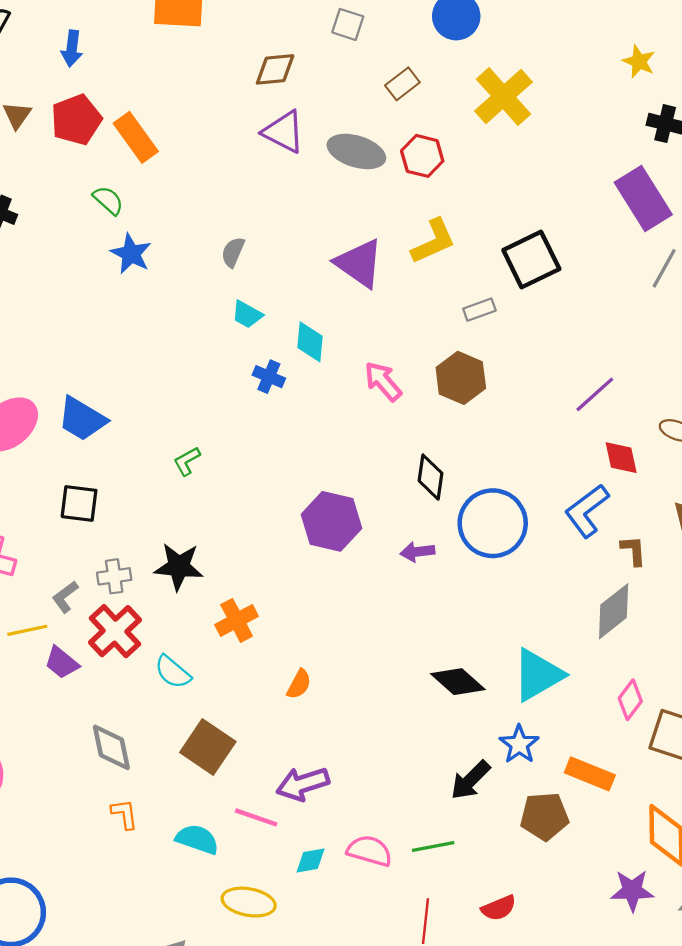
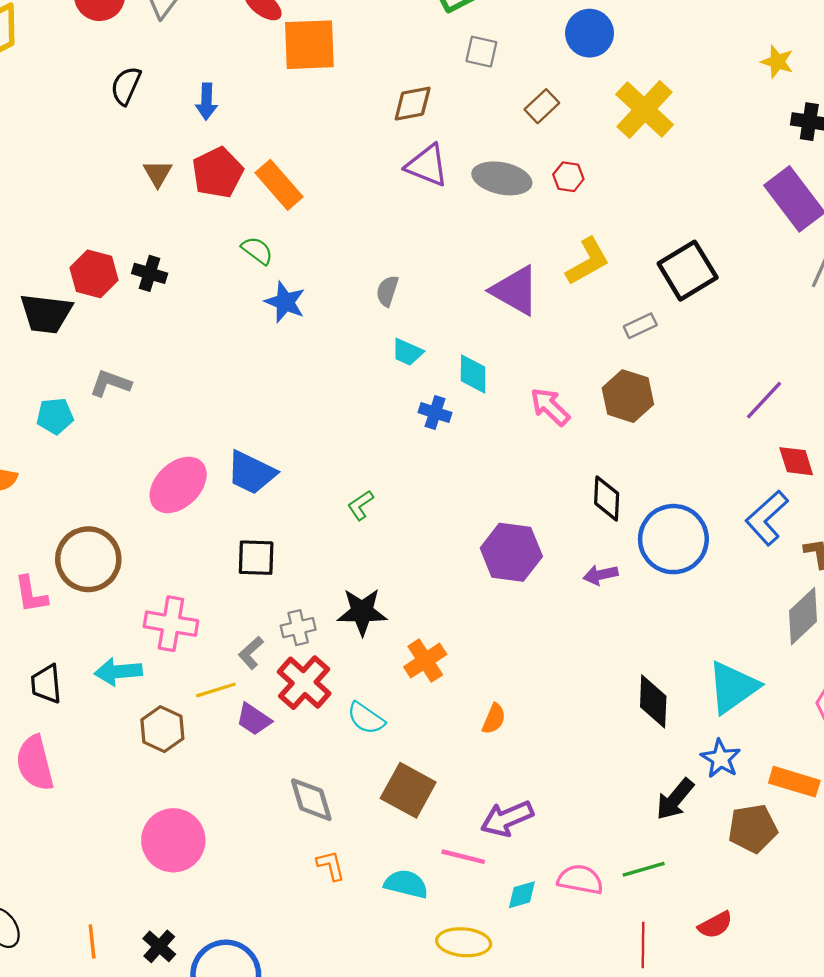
red hexagon: (422, 156) -> (568, 177), size x0.7
black diamond: (458, 682) -> (653, 701), turned 56

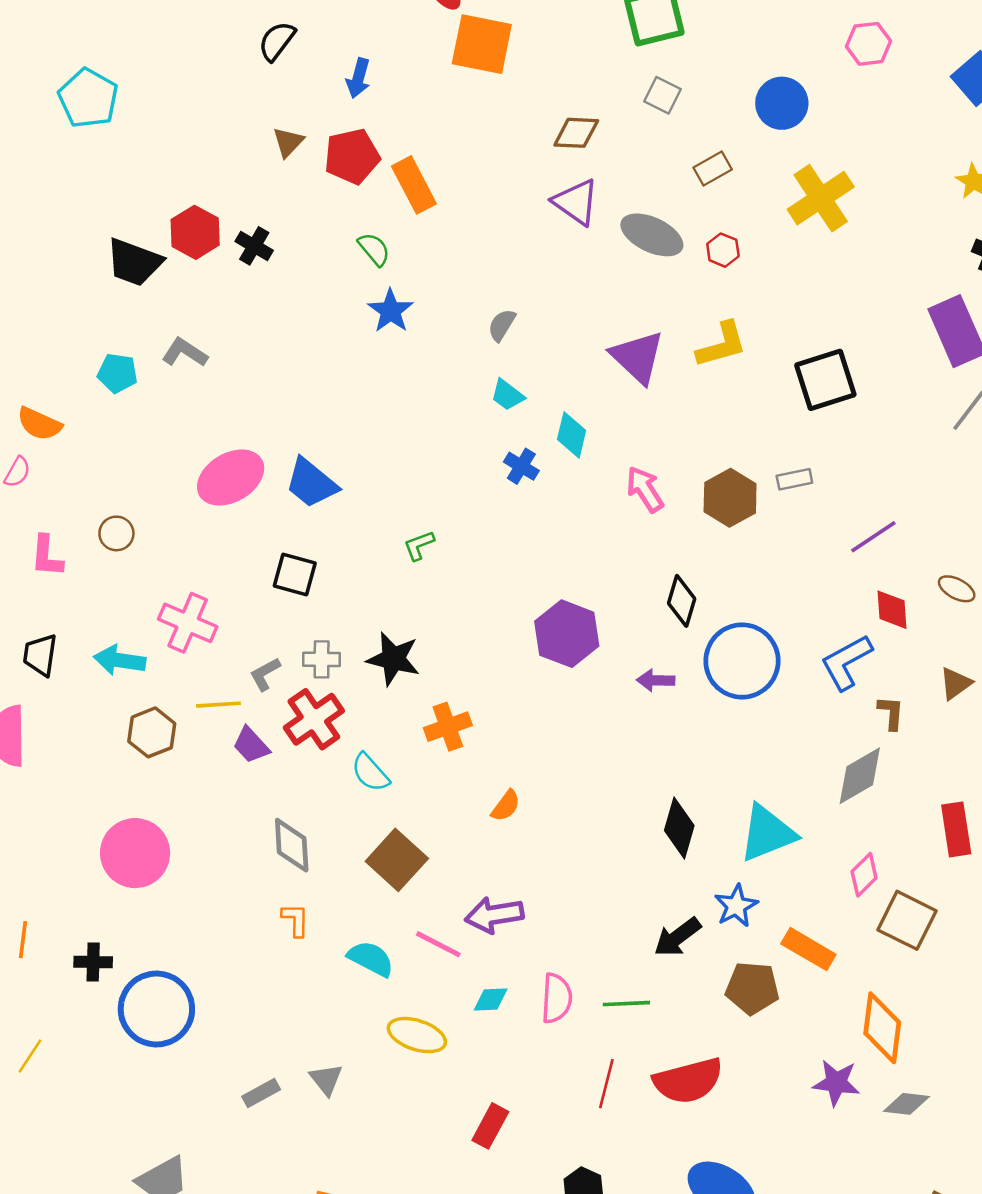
gray rectangle: (640, 326) -> (794, 479), moved
brown circle: (88, 559) -> (116, 533), size x0.5
pink semicircle: (580, 880) -> (557, 998), turned 69
red semicircle: (715, 925) -> (688, 1081), size x1.8
black cross: (159, 946) -> (93, 962), turned 36

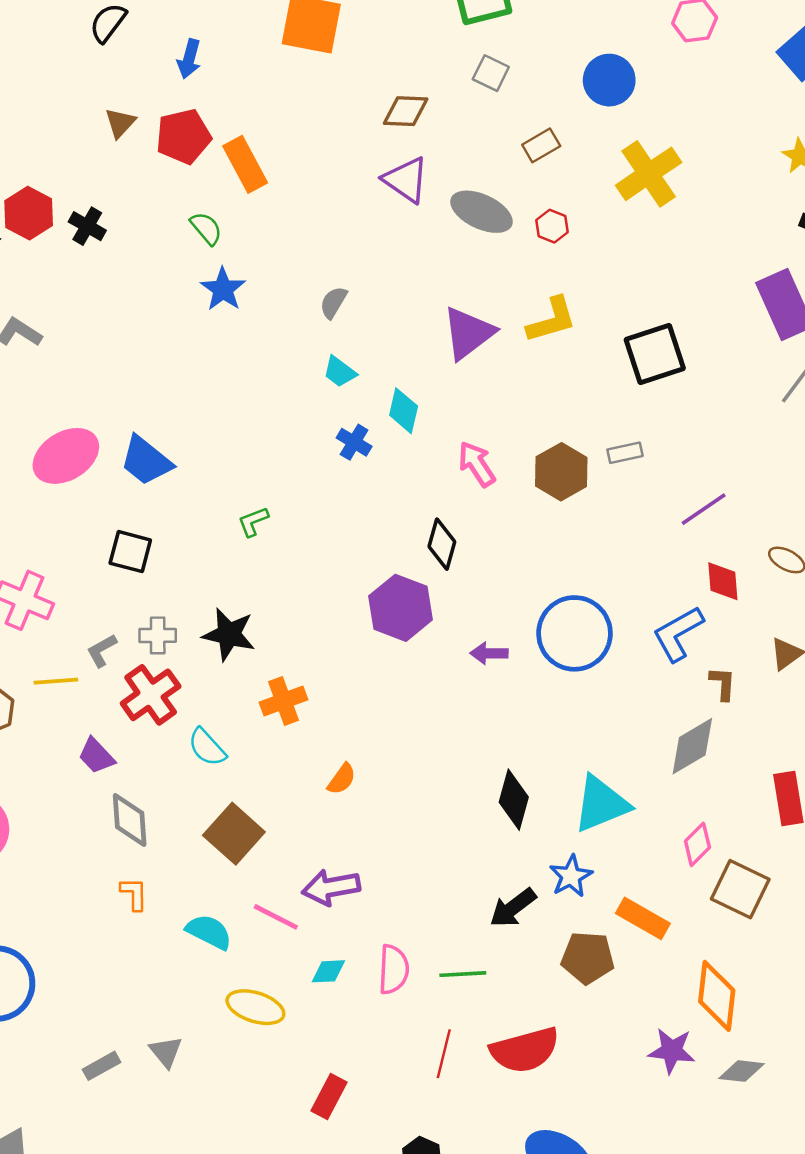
purple triangle: (637, 357) -> (468, 333), turned 40
black diamond: (682, 601) -> (442, 544), moved
purple trapezoid: (251, 745) -> (96, 756), moved

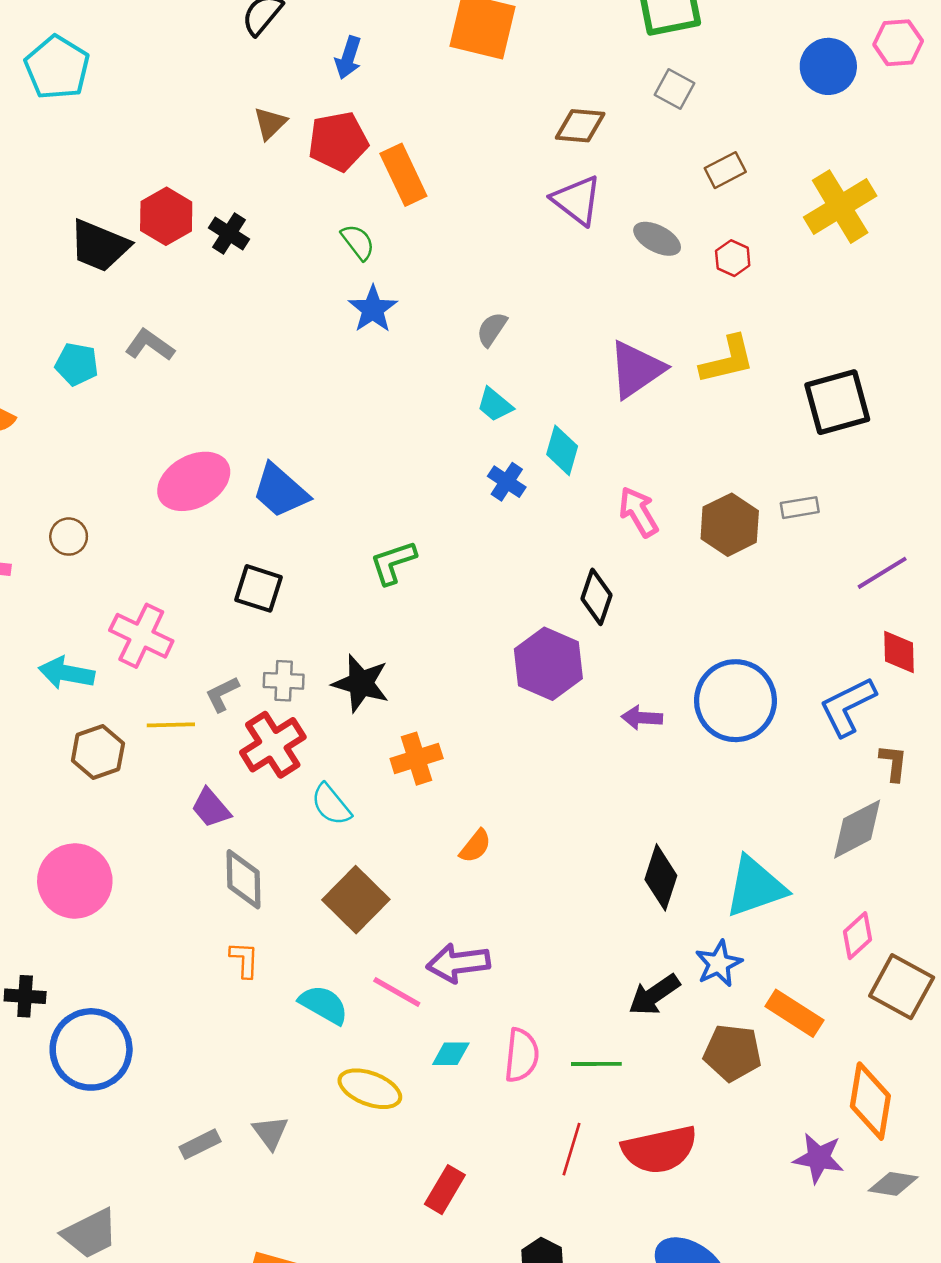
blue circle: (609, 80) -> (828, 66), moved
gray ellipse: (482, 212) -> (657, 239), size x0.7
green L-shape: (253, 522) -> (393, 562), size x1.4

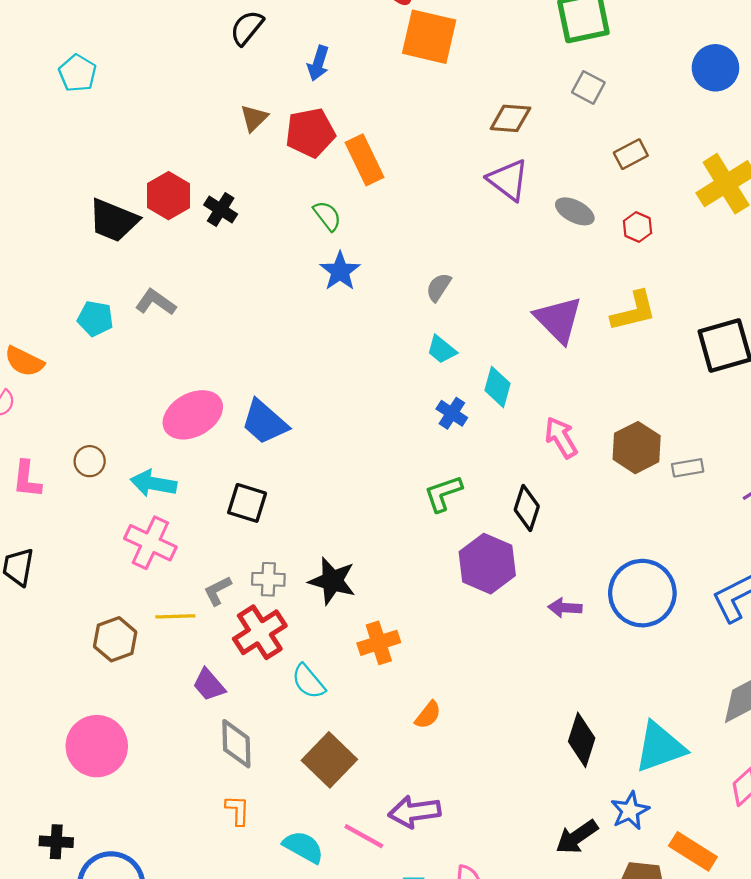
cyan pentagon: (57, 68) -> (77, 73), size x0.7
purple triangle: (636, 369) -> (558, 320), turned -40
gray rectangle: (800, 508) -> (688, 468), moved
green L-shape: (393, 562) -> (443, 493), moved
cyan arrow: (67, 673) -> (153, 483), moved

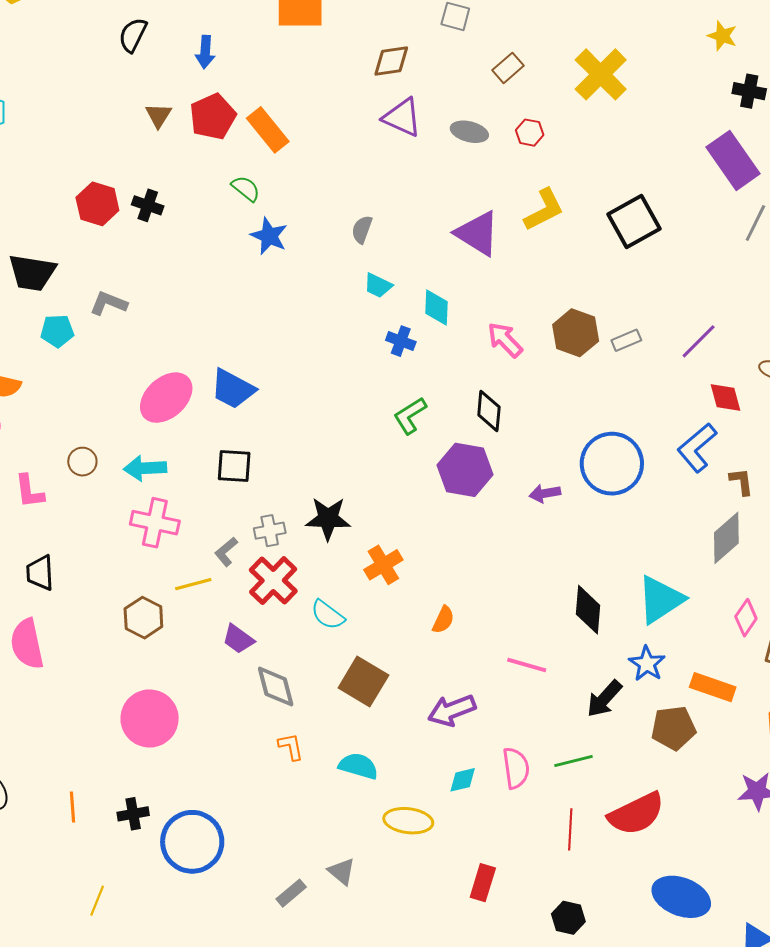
black trapezoid: (113, 220) -> (32, 273), moved
pink line: (364, 836) -> (527, 665), moved

